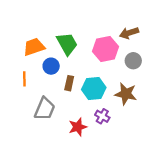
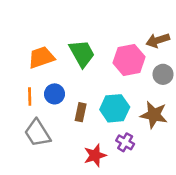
blue circle: (51, 66) -> (54, 94), moved
brown rectangle: (69, 83) -> (81, 112), moved
gray trapezoid: (45, 109) -> (38, 133), moved, turned 125

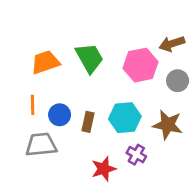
blue circle: (54, 94) -> (60, 115), moved
gray trapezoid: (38, 133) -> (41, 145), turned 116

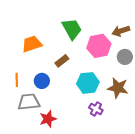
green trapezoid: (89, 58) -> (72, 29), moved
orange line: (33, 105) -> (17, 80), moved
brown rectangle: (88, 122) -> (62, 61), moved, turned 40
red star: (104, 169) -> (48, 119), moved

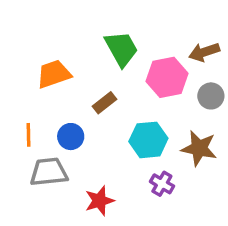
red star: (48, 119) -> (99, 201), moved

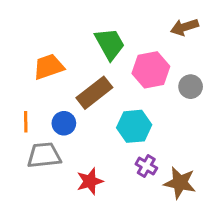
brown arrow: (204, 52) -> (184, 27), moved
brown rectangle: (104, 103) -> (94, 93), size x1.6
brown star: (199, 148) -> (180, 183), moved

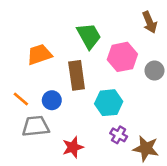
brown arrow: (184, 27) -> (150, 22), turned -95
brown rectangle: (94, 93) -> (77, 75), turned -60
orange line: (26, 122) -> (21, 99), turned -49

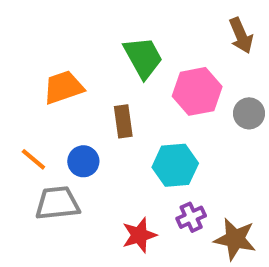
brown rectangle: (77, 75) -> (123, 121), size x0.7
purple cross: (119, 135) -> (191, 217), turned 35
red star: (73, 147) -> (139, 235), moved

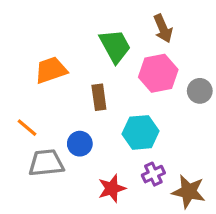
brown arrow: (241, 36) -> (163, 29), moved
blue circle: (83, 161) -> (80, 144), moved

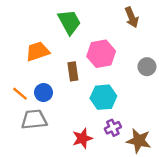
brown arrow: (163, 29) -> (132, 17), moved
green trapezoid: (115, 46) -> (69, 22), moved
pink hexagon: (158, 73) -> (101, 54), moved
blue circle: (80, 144) -> (43, 93), moved

